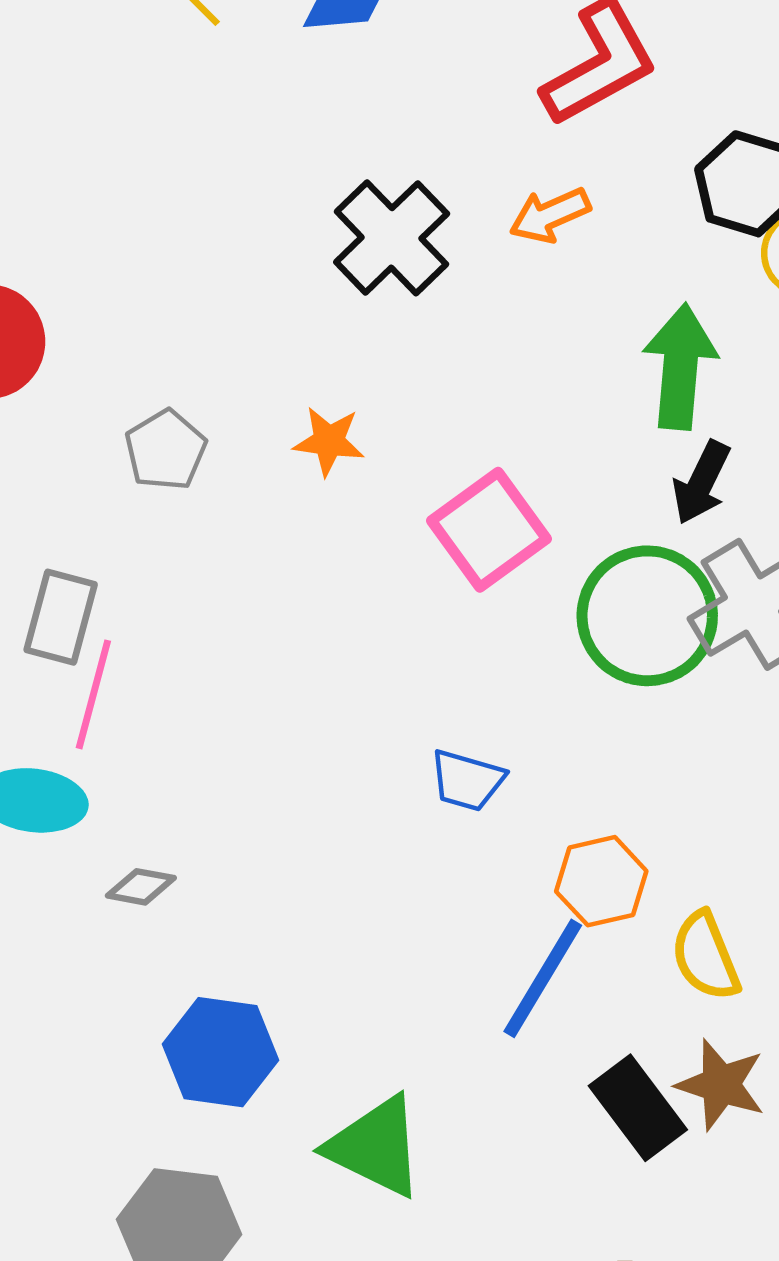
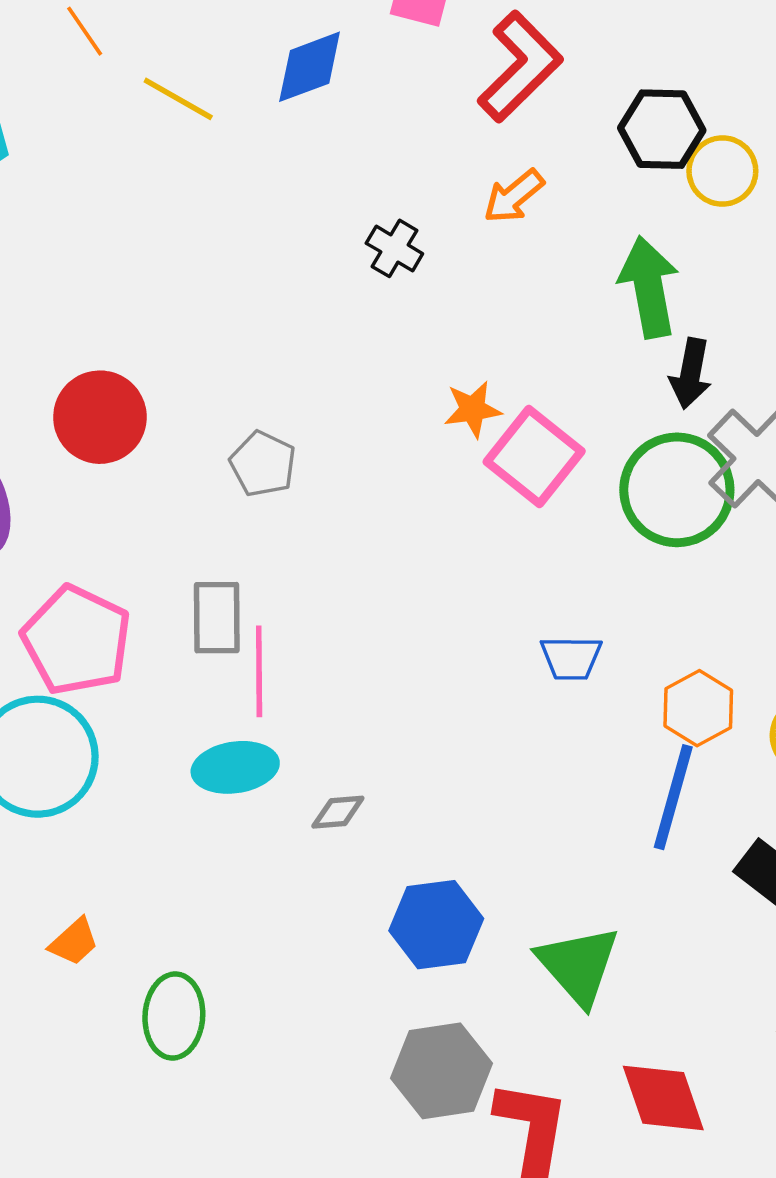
black cross: (392, 238) -> (394, 248), size x0.6
orange star: (329, 441) -> (473, 409), moved
green triangle: (375, 1147) -> (578, 965), turned 38

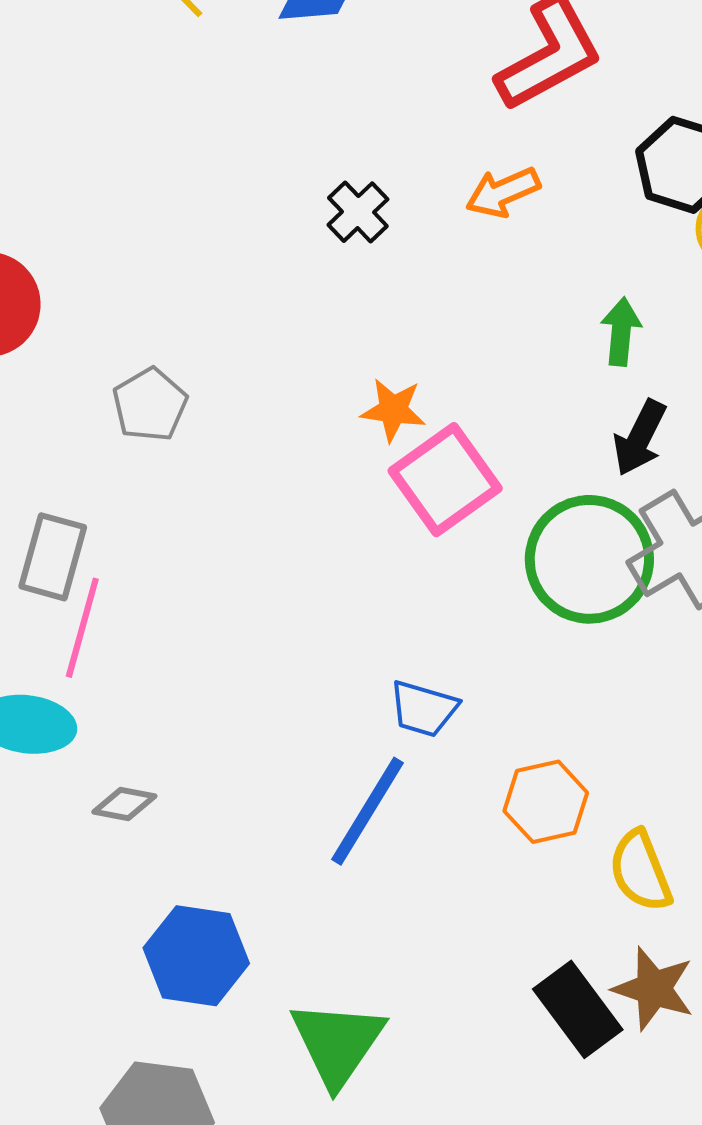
green arrow: (649, 287) -> (621, 332), size x0.6
blue line: (673, 797) -> (368, 811), moved

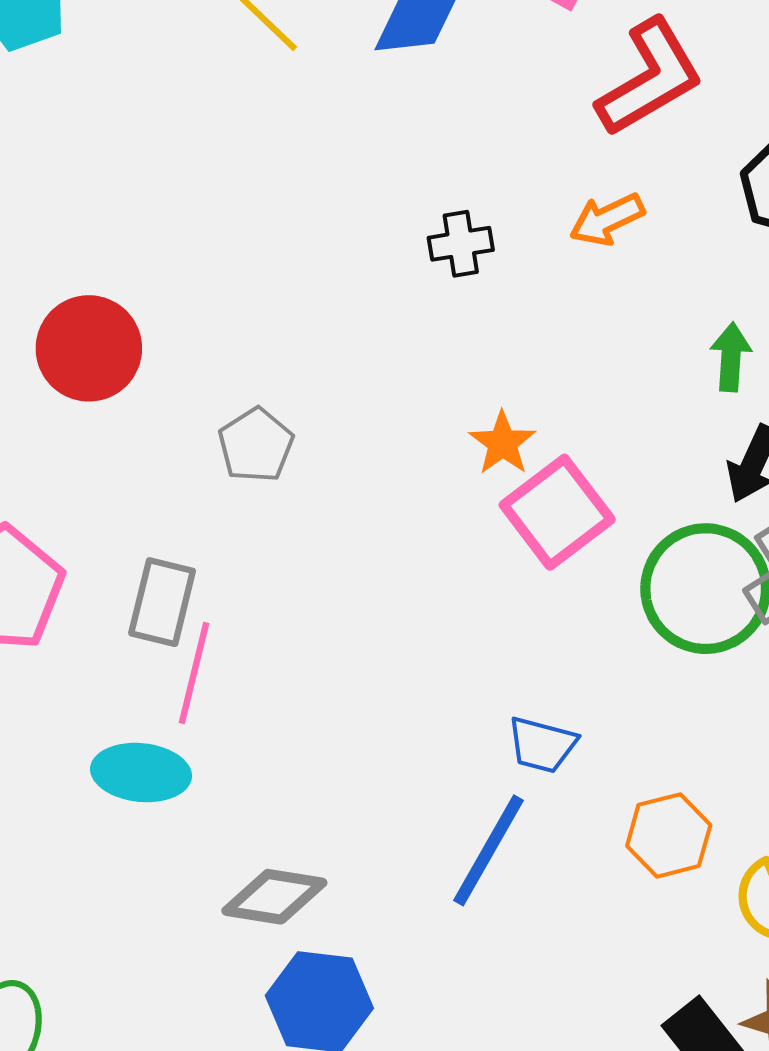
black cross: (358, 212) -> (461, 244), turned 36
orange star: (393, 410) -> (502, 443), turned 30
gray diamond: (124, 804) -> (274, 897), moved, size x1.6

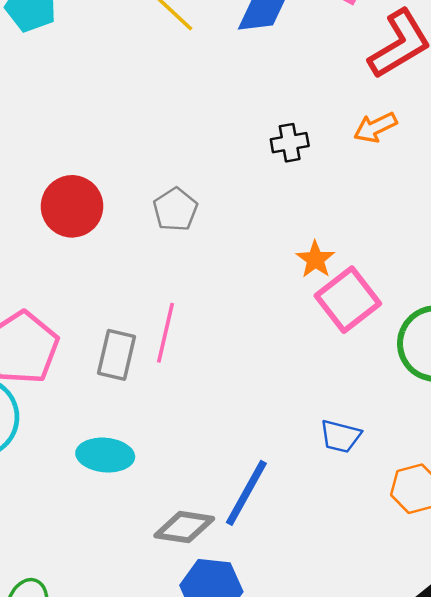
gray pentagon: (256, 445) -> (175, 210), moved
pink line: (194, 673) -> (166, 333), moved
blue line: (489, 850) -> (246, 493), moved

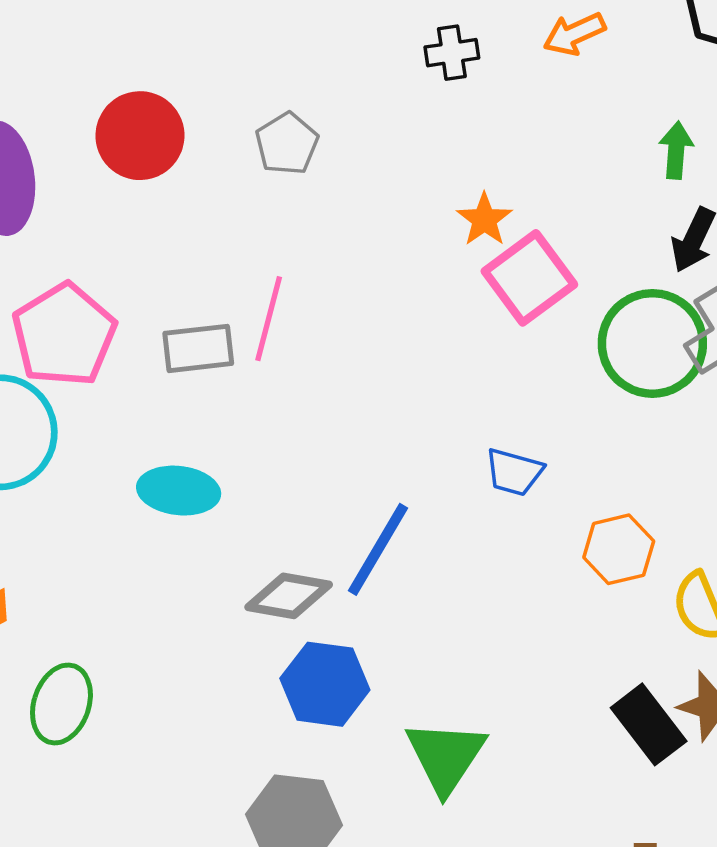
gray rectangle: (117, 355) -> (198, 348), turned 69

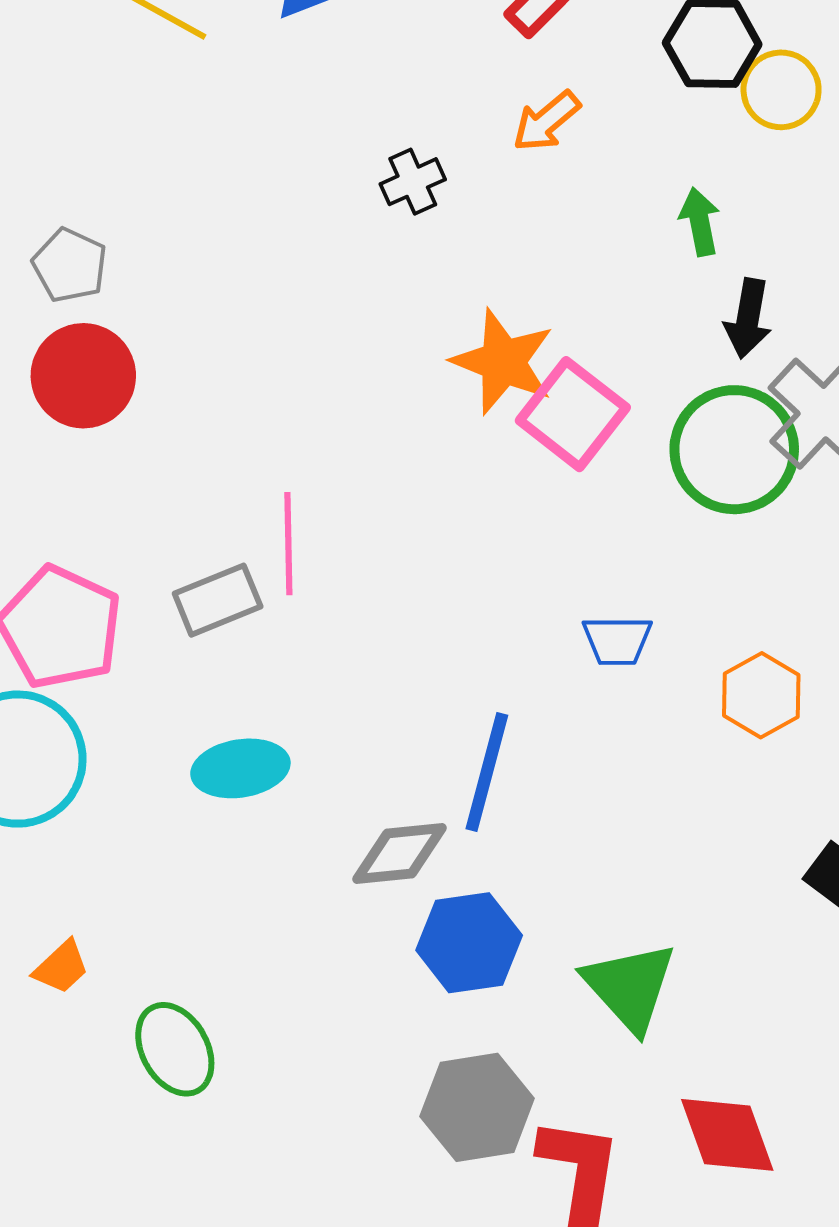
gray pentagon: (287, 144) -> (70, 265), moved
orange star: (484, 220) -> (503, 362), size x1.6
green ellipse: (61, 704) -> (175, 1049), turned -32

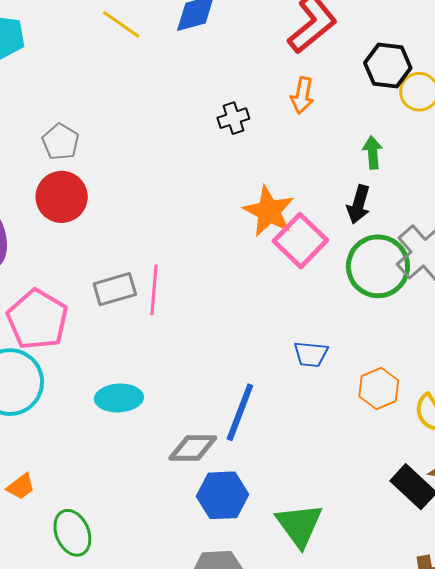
orange arrow: (546, 121) -> (302, 95), turned -45
black arrow: (748, 318) -> (358, 204), moved
gray rectangle: (218, 600) -> (115, 289), moved

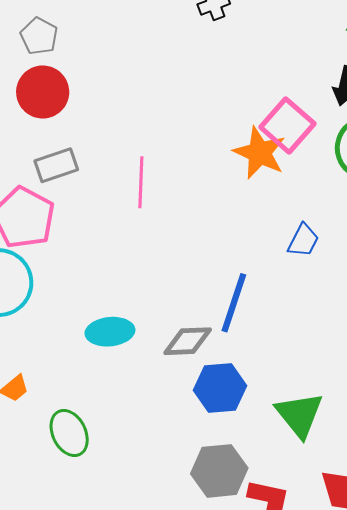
orange star: (269, 211) -> (260, 153), moved
gray rectangle: (115, 289) -> (56, 165), moved
blue trapezoid: (311, 354) -> (303, 240), turned -66
cyan ellipse: (119, 398) -> (110, 332), moved

